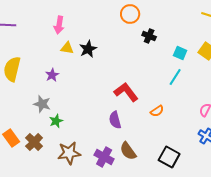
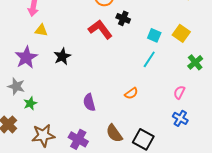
black star: (88, 49) -> (62, 56), moved
purple star: (52, 75) -> (26, 57), size x1.6
red L-shape: (126, 92) -> (100, 29), moved
brown semicircle: (128, 151) -> (114, 133), moved

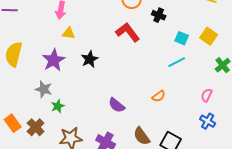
black cross: (123, 18) -> (159, 15), moved
cyan line: (149, 59) -> (177, 62), turned 30
purple semicircle: (89, 102) -> (117, 105), turned -36

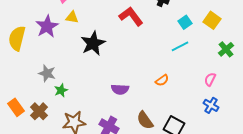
cyan square: (182, 38) -> (185, 22), turned 32
black star: (90, 59) -> (93, 43), size x1.4
purple star: (54, 60) -> (47, 26), moved
purple semicircle: (117, 105) -> (120, 89), turned -36

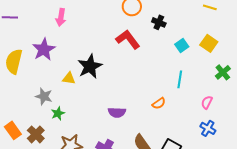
yellow triangle: (72, 17) -> (69, 78), moved
cyan line: (180, 46) -> (180, 79), moved, turned -54

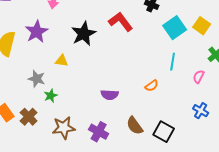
cyan square: (182, 45) -> (175, 28), size x1.6
black star: (90, 66) -> (84, 34), moved
pink semicircle: (207, 102) -> (199, 77), moved

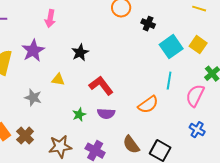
red L-shape: (121, 22) -> (101, 86), moved
black star: (84, 34) -> (80, 53), size x0.7
pink semicircle: (199, 77) -> (195, 96), size x1.6
orange semicircle: (152, 86) -> (148, 105), size x1.5
green star: (51, 96) -> (79, 115), moved

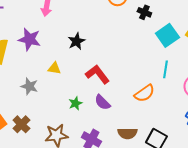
purple star: (33, 51) -> (29, 39), turned -30
purple semicircle: (106, 114) -> (102, 102), turned 42
brown semicircle: (131, 145) -> (127, 133), turned -54

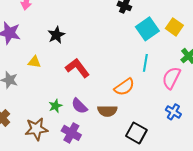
purple semicircle: (102, 102) -> (79, 106), moved
green star: (75, 103) -> (55, 106), moved
brown semicircle: (127, 133) -> (107, 111), moved

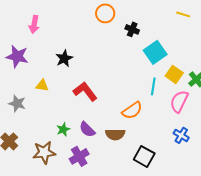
yellow square: (174, 27) -> (174, 74), moved
purple cross: (71, 133) -> (79, 156), turned 30

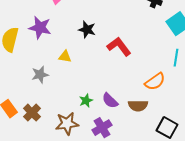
black star: (64, 58) -> (87, 30), turned -30
red L-shape: (85, 91) -> (119, 47), moved
gray star: (17, 103) -> (40, 75), turned -30

